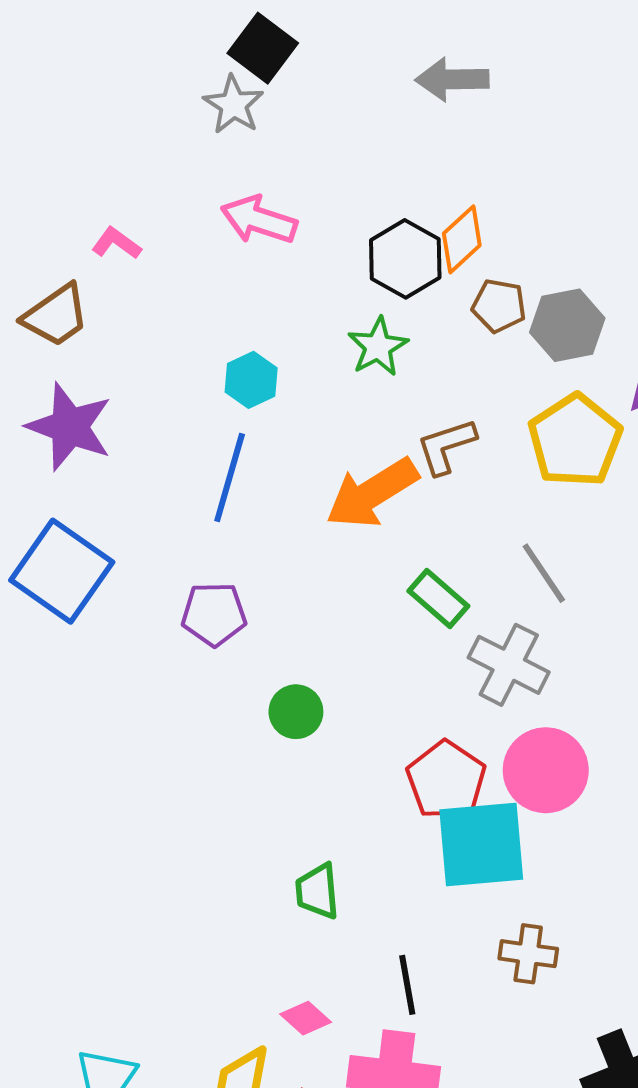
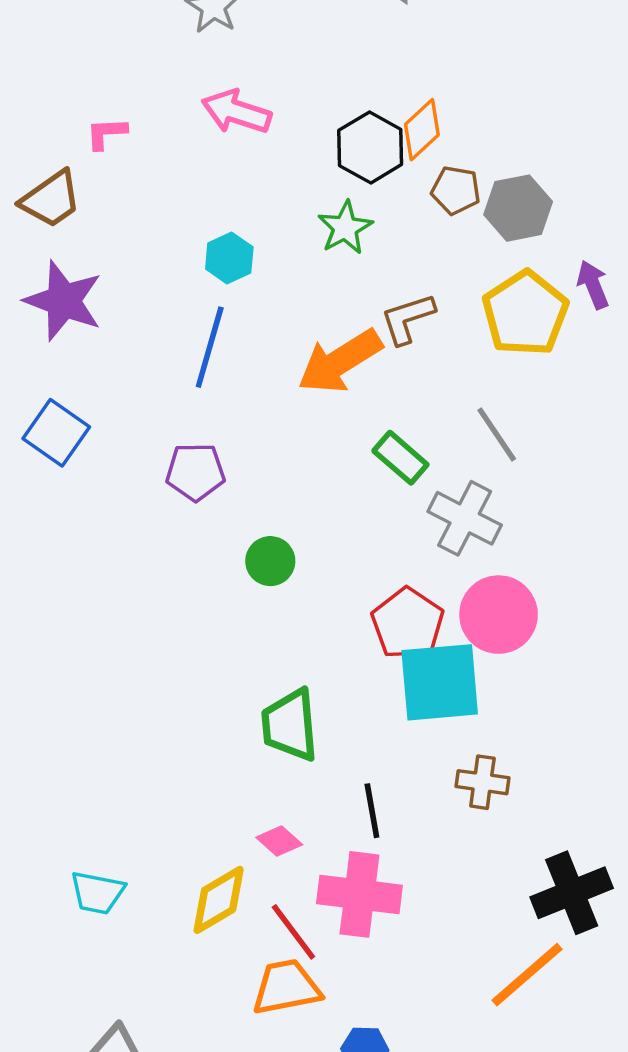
pink L-shape: (116, 243) -> (106, 133), turned -39
blue square: (62, 571) -> (56, 433), size x0.7
green trapezoid: (317, 891) -> (290, 725), size x1.4

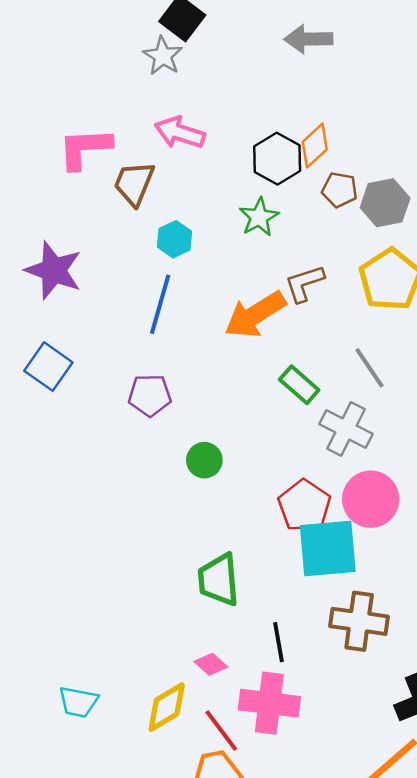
pink L-shape: (106, 133) -> (85, 148), size x1.8
brown trapezoid: (51, 199) -> (134, 183), moved, turned 147
brown cross: (482, 782) -> (359, 621), size x1.5

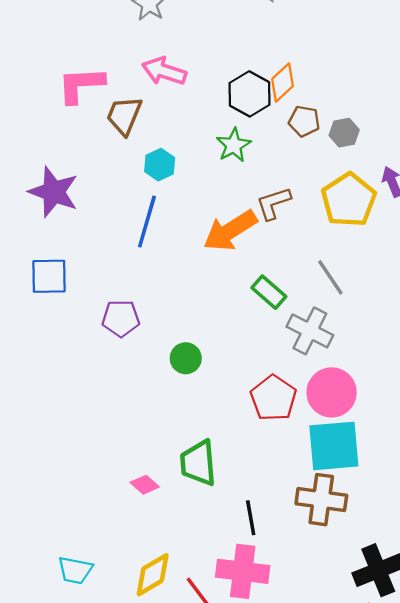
gray hexagon: (385, 203) -> (344, 133), size x0.7
blue square: (48, 367) -> (49, 276), turned -36
purple pentagon: (150, 395) -> (121, 318), moved
cyan square: (328, 549) -> (334, 446), moved
pink diamond: (211, 664) -> (145, 485), moved

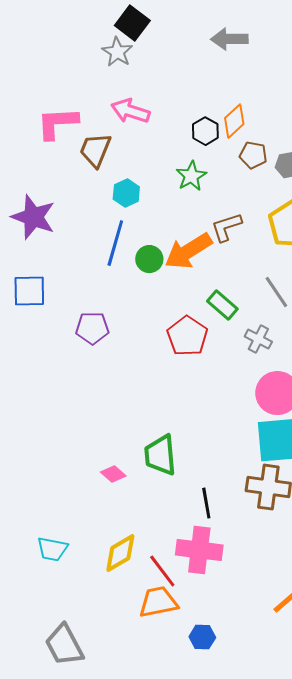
black hexagon: (250, 94) -> (205, 131), size x0.7
gray cross: (310, 331) -> (258, 339), size x0.7
green circle: (186, 358) -> (149, 259), moved
red pentagon: (273, 398) -> (187, 336), moved

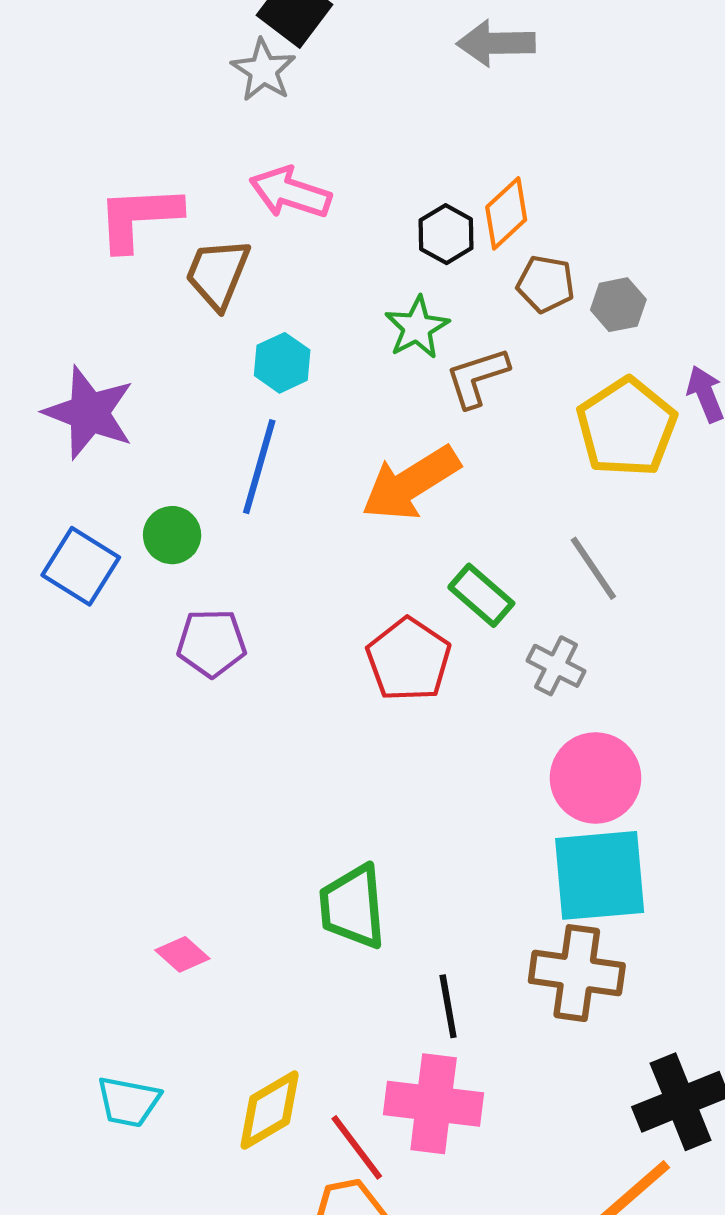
brown L-shape: (226, 227) -> (477, 377), moved
green circle: (149, 259) -> (172, 535), moved
blue square: (29, 291) -> (81, 566), turned 33
pink diamond: (113, 474) -> (182, 954), moved

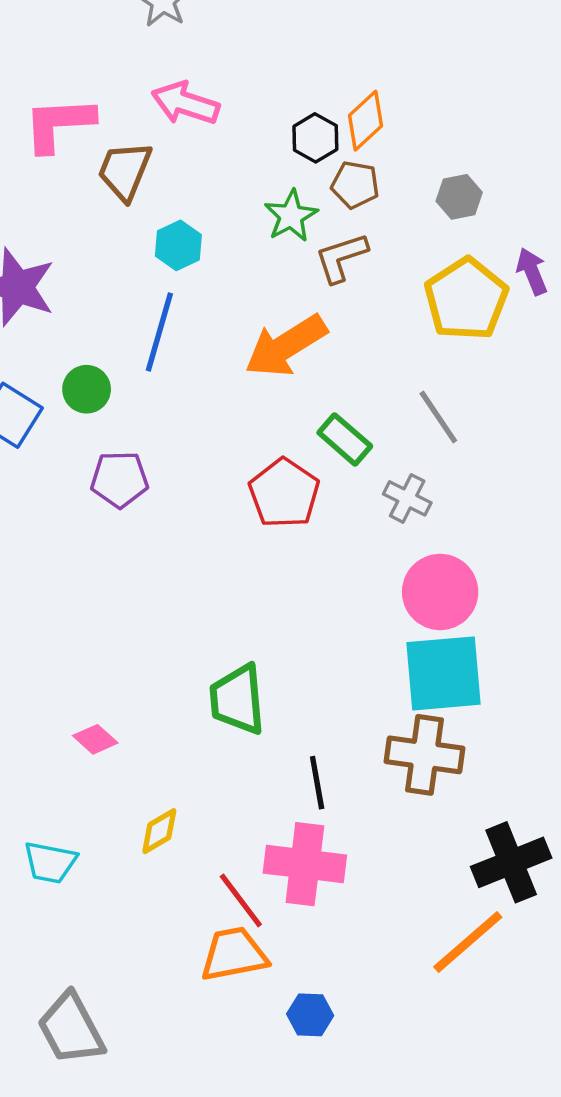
brown pentagon: (546, 284) -> (355, 185), moved
yellow diamond: (270, 1110) -> (159, 831), moved, size x0.7

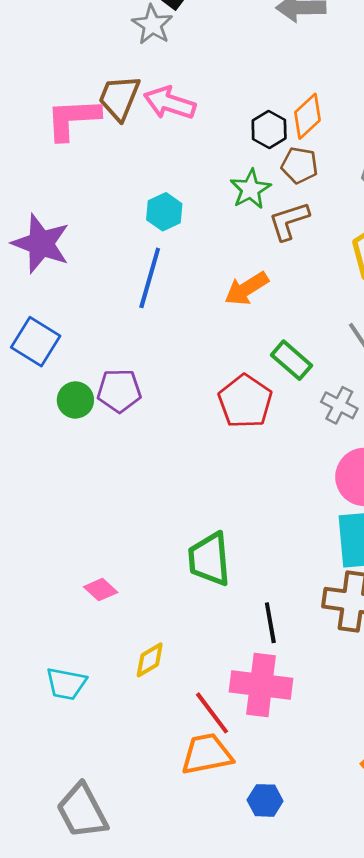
brown trapezoid: (125, 171) -> (119, 98), moved
orange arrow: (286, 346) -> (246, 289), size x0.7
green circle: (87, 389) -> (75, 400), moved

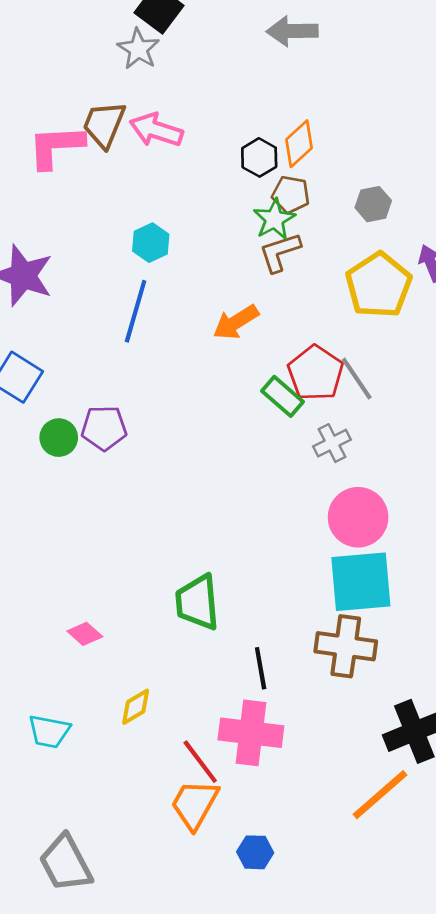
green star: (250, 189) -> (274, 219), moved
red pentagon: (245, 401) -> (315, 373), moved
gray cross: (339, 405) -> (332, 443), turned 36
orange trapezoid: (207, 754) -> (195, 804), turned -50

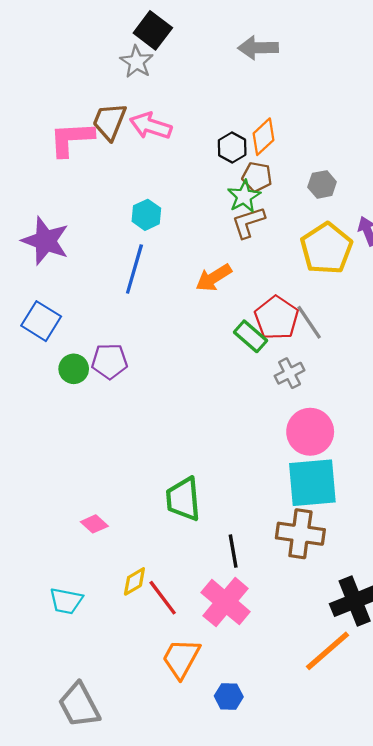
pink cross: (251, 733) -> (226, 602), turned 33
red line: (200, 762) -> (163, 598), moved

